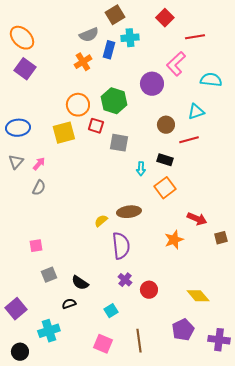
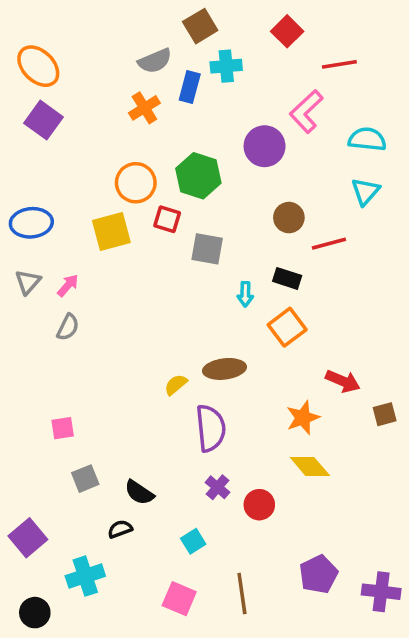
cyan triangle: (196, 112) -> (365, 191), moved, turned -30
yellow diamond: (198, 296) -> (310, 466), moved

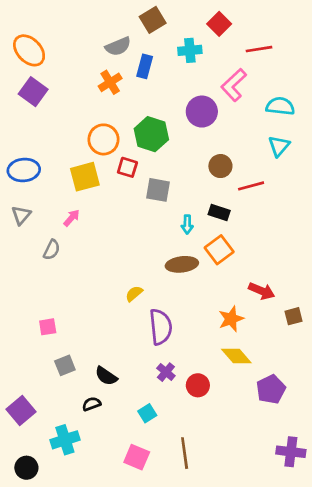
cyan cross: (226, 66) -> (190, 50), moved
pink arrow: (68, 285) -> (72, 218), moved
brown ellipse: (224, 369) -> (182, 264), moved
purple pentagon: (318, 574) -> (271, 389), moved

